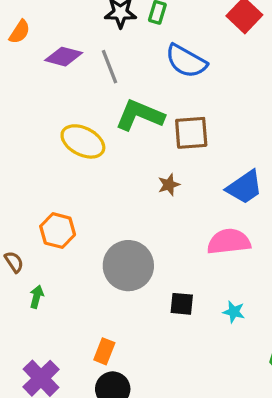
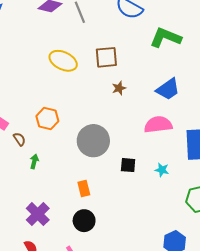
green L-shape: (140, 115) -> (166, 38), moved
brown square: (191, 133) -> (106, 57), moved
orange rectangle: (104, 351) -> (84, 188), moved, turned -35

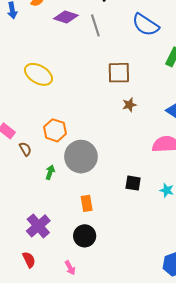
yellow ellipse: (63, 61) -> (38, 74), moved
gray circle: (93, 141) -> (81, 157), moved
green arrow: (34, 161) -> (50, 172), moved

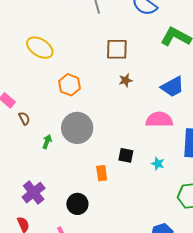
orange hexagon: (55, 130) -> (69, 85), moved
orange rectangle: (87, 203) -> (102, 173), moved

